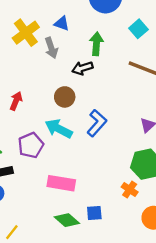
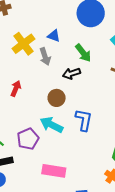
green arrow: (96, 44) -> (83, 53), turned 138
red arrow: (16, 101) -> (16, 88), moved
blue L-shape: (97, 123) -> (84, 120), turned -30

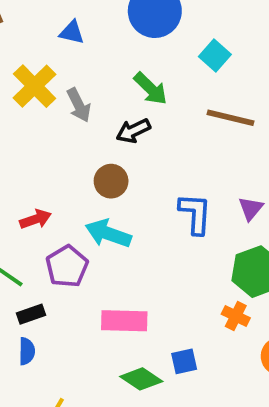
blue triangle: (54, 36) -> (72, 32), moved
red arrow: (16, 88) -> (36, 219), moved, turned 56
blue L-shape: (84, 120) -> (195, 214), moved

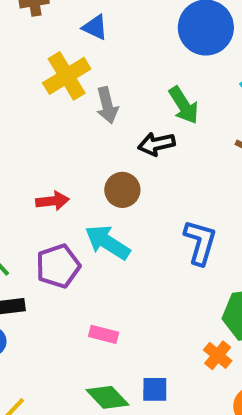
blue triangle: (72, 32) -> (95, 27), moved
red arrow: (36, 219) -> (52, 201), moved
pink rectangle: (124, 321) -> (104, 334), size x0.6

